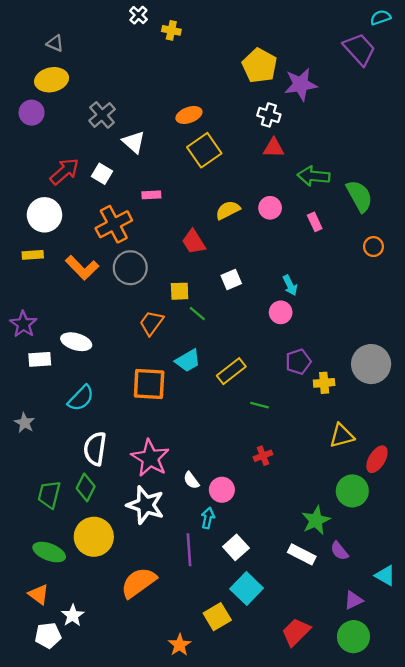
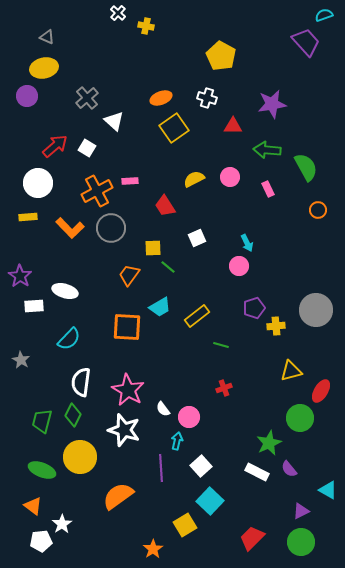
purple star: (301, 84) -> (272, 104), moved
white cross: (269, 115) -> (207, 98), moved
pink rectangle: (151, 195) -> (130, 181), moved

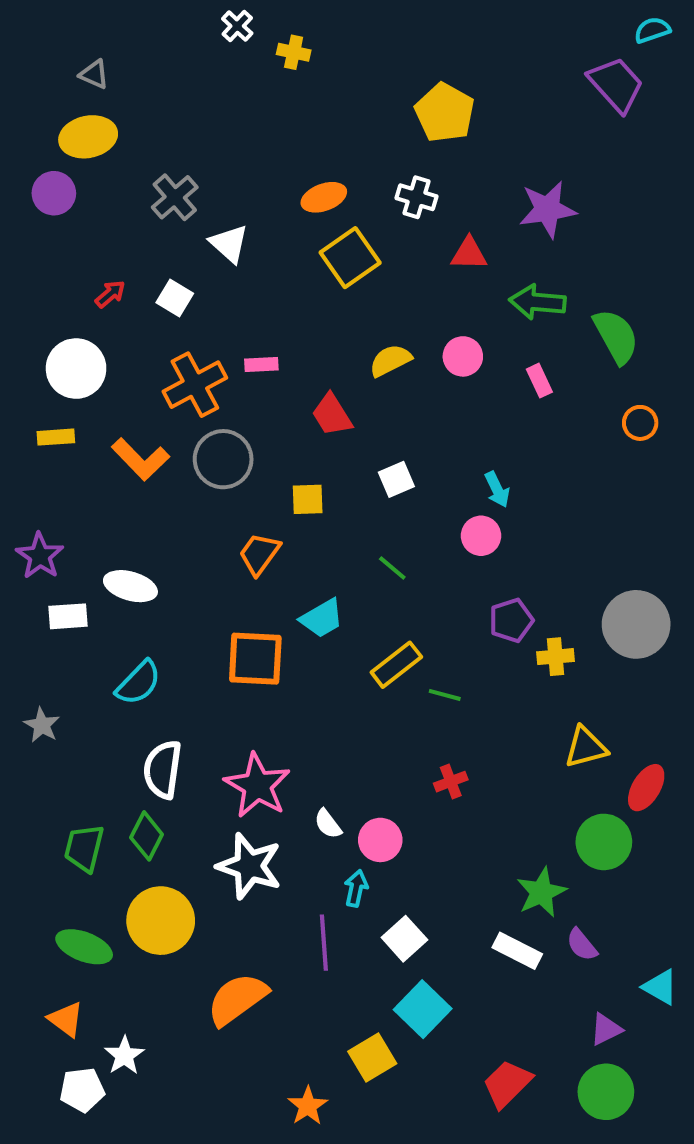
red arrow: (55, 146) -> (110, 294), size x0.6
green line: (168, 267) -> (392, 568), moved
yellow rectangle: (197, 316) -> (396, 665), moved

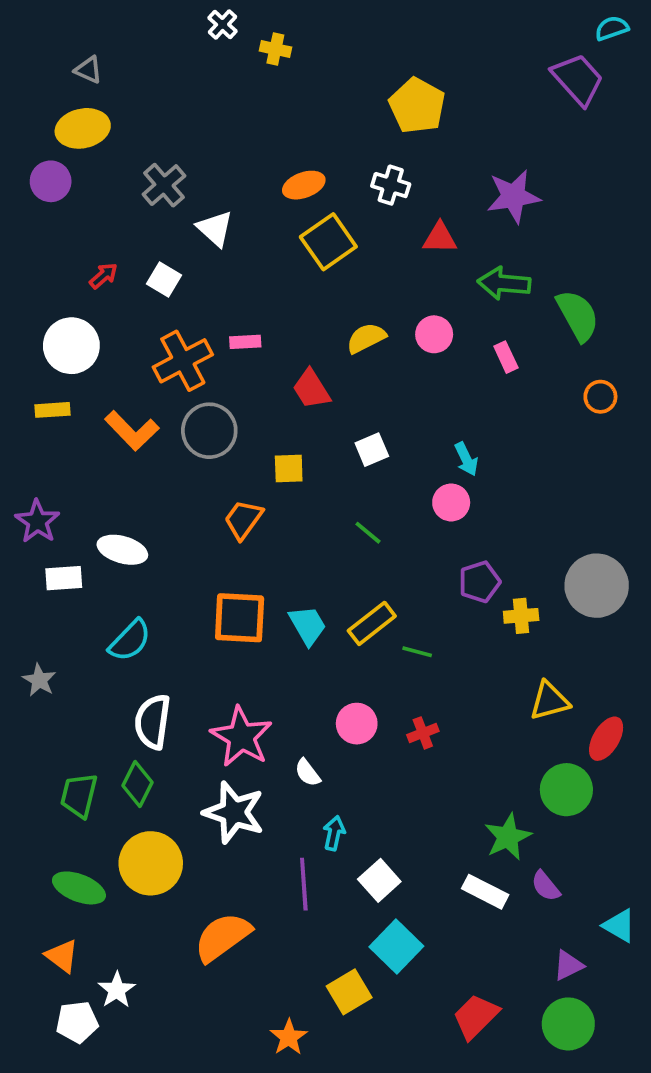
cyan trapezoid: (322, 618) -> (308, 625), moved, turned -90
pink circle: (380, 840) -> (357, 724), moved

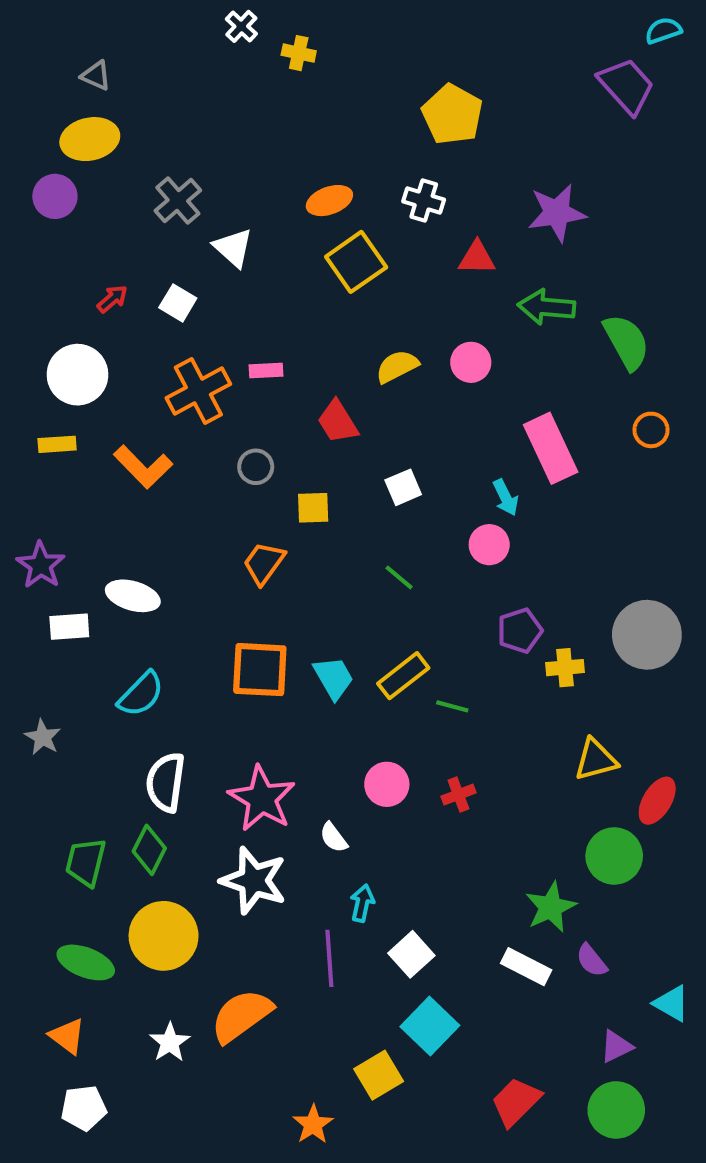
pink rectangle: (506, 357) -> (551, 448), moved, size x2.0
gray circle: (209, 431) -> (256, 467), moved, size x0.6
white star: (117, 990) -> (170, 1042), moved

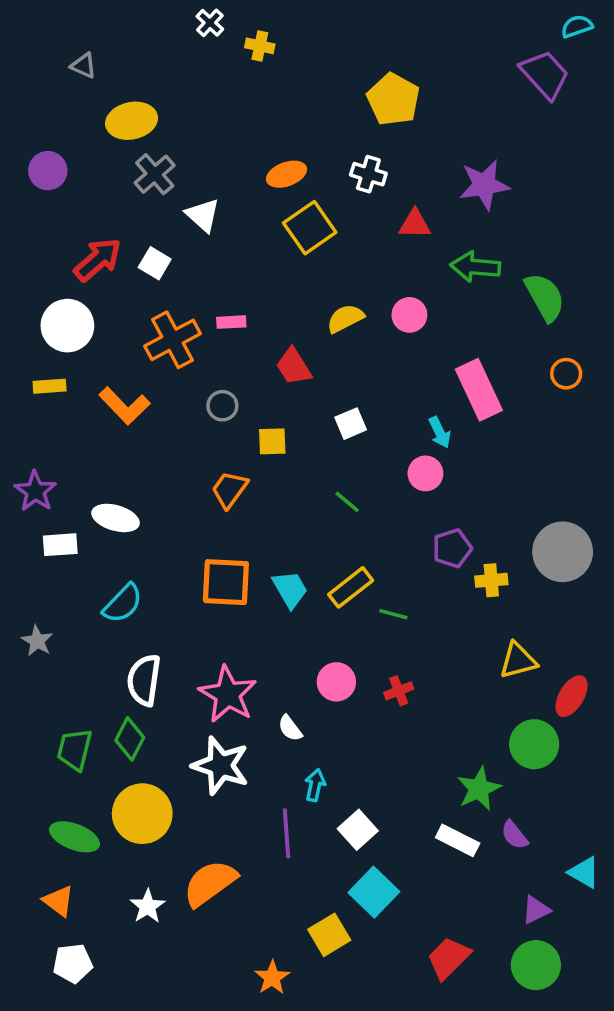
yellow ellipse: (90, 139) -> (132, 121), moved
red arrow: (112, 299) -> (98, 260), size x1.8

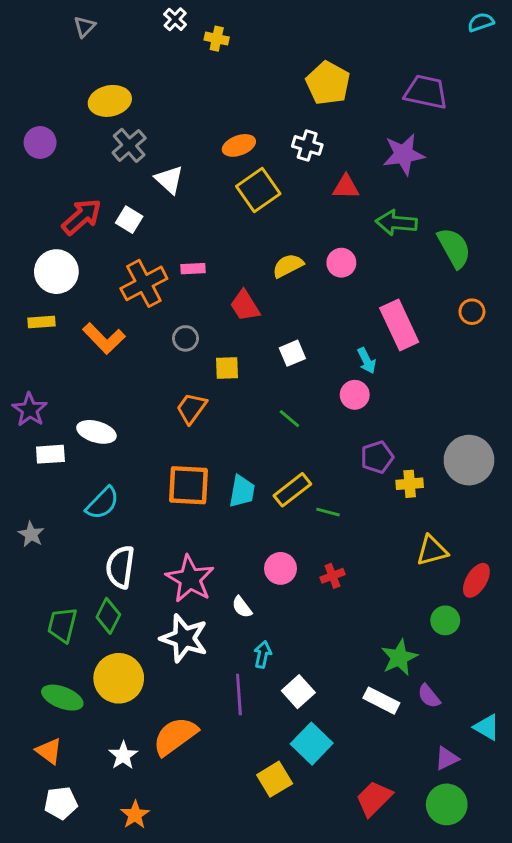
gray triangle: (83, 66) -> (85, 27), moved, turned 50
purple trapezoid: (545, 74) -> (426, 92), moved, turned -36
cyan trapezoid: (290, 589) -> (242, 491), turned 40
green circle: (534, 744) -> (445, 620), size x0.7
orange star: (272, 978) -> (135, 815), moved

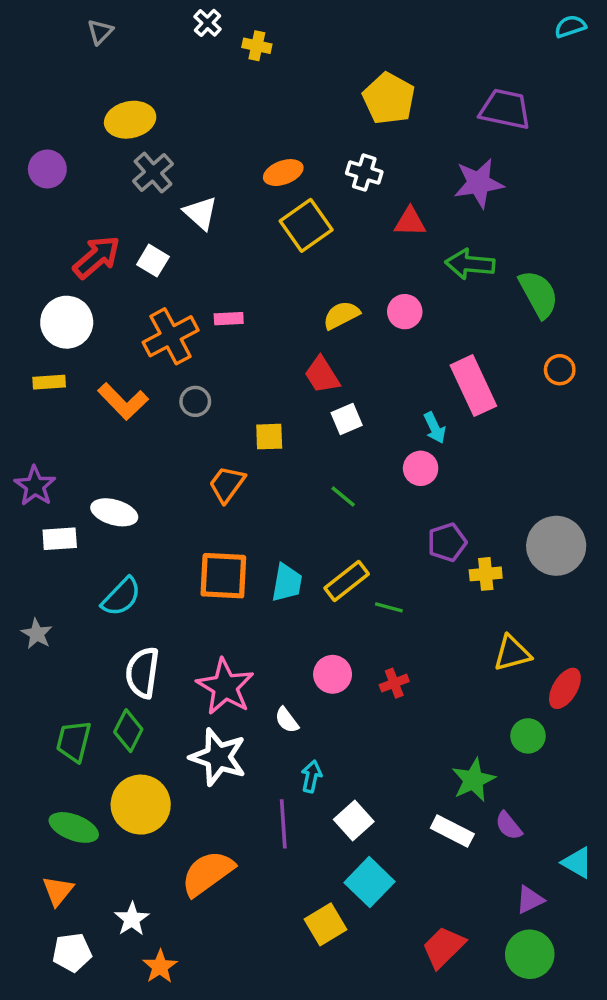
red trapezoid: (245, 306) -> (322, 375), moved
gray circle: (186, 338) -> (195, 401), moved
orange triangle: (49, 751) -> (58, 891), turned 32
white star: (123, 755) -> (132, 919), moved

